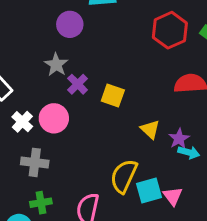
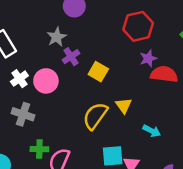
red hexagon: (170, 30) -> (138, 26), moved
purple star: (179, 139) -> (148, 58), moved
yellow semicircle: (124, 176) -> (95, 116), moved
green cross: (41, 203) -> (39, 149), moved

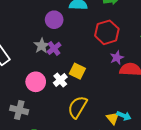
purple cross: (71, 57) -> (54, 48), moved
white cross: (19, 79) -> (60, 80), moved
yellow triangle: (124, 106) -> (113, 118), moved

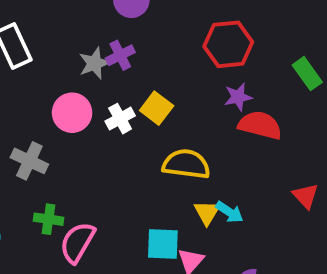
gray star: (42, 46) -> (94, 63), moved
yellow semicircle: (78, 107) -> (186, 164), moved, turned 55

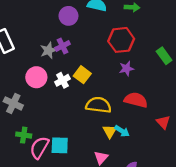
red semicircle: (260, 125) -> (136, 100), moved
cyan square: (163, 244) -> (60, 145), moved

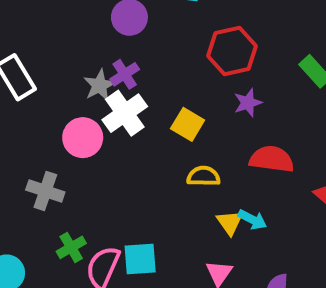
yellow square: (82, 75) -> (188, 124), moved
white cross: (62, 80) -> (125, 113), moved, size x1.5
yellow semicircle: (98, 105) -> (203, 176), size x0.7
green cross: (24, 135) -> (71, 247), turned -32

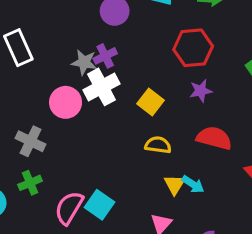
gray star: (100, 85) -> (84, 62), turned 30
green cross: (71, 247) -> (30, 183), moved
cyan square: (140, 259) -> (99, 205), turned 32

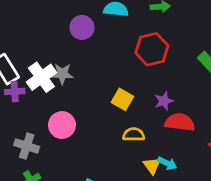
purple cross: (105, 56) -> (15, 92), moved, turned 30
white cross: (101, 87) -> (41, 77), moved
purple star: (201, 91) -> (164, 101), moved
pink circle: (66, 102) -> (62, 125), moved

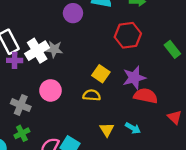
purple star: (164, 101) -> (134, 78), size x1.5
yellow semicircle: (134, 134) -> (92, 95), moved
yellow triangle: (152, 166) -> (107, 130), moved

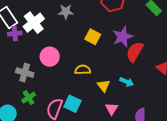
gray star: (54, 49) -> (66, 12), moved
yellow semicircle: (92, 95) -> (83, 70), moved
red semicircle: (146, 96) -> (135, 52), turned -65

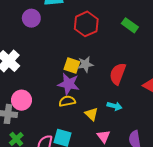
gray star: (66, 12) -> (85, 64), moved
purple star: (123, 37) -> (69, 84), moved, turned -30
pink circle: (50, 57) -> (22, 100), moved

